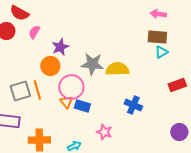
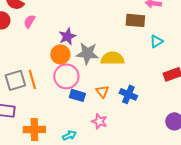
brown rectangle: (157, 37) -> (135, 20), moved
purple star: (60, 47) -> (67, 36), moved
orange circle: (50, 66) -> (60, 54), moved
orange triangle: (66, 102) -> (102, 91), moved

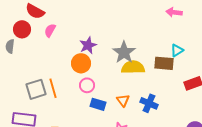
brown rectangle: (135, 20) -> (164, 63), moved
gray star: (87, 53) -> (124, 52), moved, turned 30
pink circle: (66, 76) -> (87, 85), size x0.6

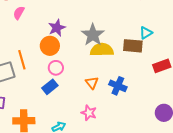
orange line: (53, 88) -> (22, 60), moved
blue rectangle: (98, 104) -> (50, 87), moved, turned -56

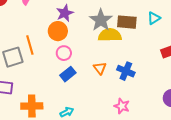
brown rectangle: (133, 46) -> (127, 22), moved
blue rectangle: (50, 87) -> (68, 74), moved
pink star: (89, 113) -> (122, 106), moved

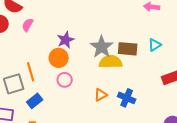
orange triangle: (100, 68) -> (101, 95), turned 40
blue rectangle: (68, 74) -> (35, 101), moved

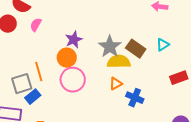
brown rectangle: (128, 49) -> (136, 49), turned 30
pink circle: (65, 80) -> (73, 80), size x1.6
orange triangle: (101, 95) -> (116, 84), moved
blue rectangle: (35, 101) -> (33, 97), moved

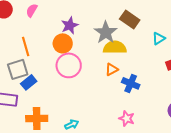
cyan triangle: (163, 45) -> (159, 38), moved
brown rectangle: (136, 49) -> (130, 19), moved
orange line: (39, 72) -> (26, 46), moved

